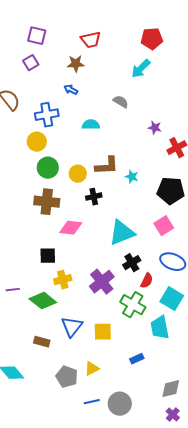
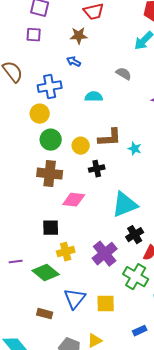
purple square: (31, 63) -> (34, 35), turned 35

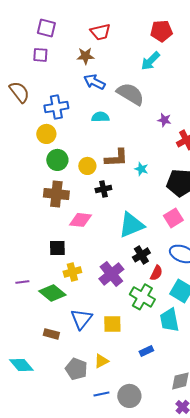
blue arrow: (74, 62) -> (94, 82), moved, size x1.5
gray semicircle: (124, 74) -> (130, 94), size x1.8

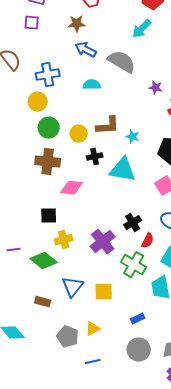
cyan triangle: (131, 225) -> (123, 170), moved, turned 32
gray circle: (129, 396) -> (139, 350), moved

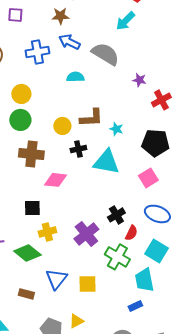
blue cross: (48, 75) -> (37, 52), moved
green circle: (49, 128) -> (20, 120), moved
blue rectangle: (138, 319) -> (135, 306), moved

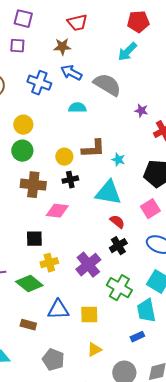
blue cross: (37, 52) -> (39, 83), turned 30
black cross: (78, 149) -> (70, 180), moved
red semicircle: (131, 233) -> (117, 222), moved, turned -77
blue triangle: (56, 279) -> (58, 310), turned 50
yellow triangle: (76, 321) -> (94, 350), moved

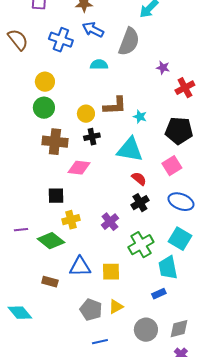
gray semicircle: (107, 85) -> (129, 42), turned 80
purple cross: (88, 265) -> (110, 222), size x0.7
green cross: (119, 288) -> (141, 245), turned 30
gray pentagon: (53, 360) -> (91, 310), moved

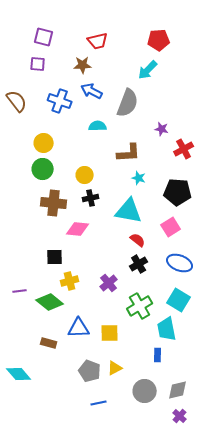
brown L-shape: (115, 106) -> (129, 153), moved
blue rectangle: (159, 294) -> (158, 355), turned -64

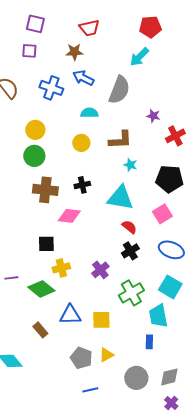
yellow circle: (85, 175) -> (81, 143), moved
brown rectangle: (49, 343) -> (40, 330), turned 35

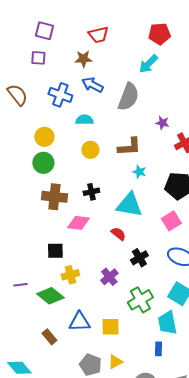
cyan semicircle: (89, 113) -> (84, 120), moved
red semicircle: (129, 227) -> (118, 234), moved

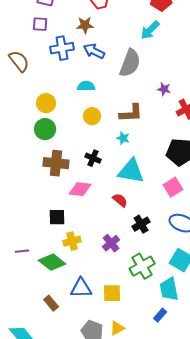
blue cross: (60, 95) -> (62, 48), moved, turned -30
cyan star: (139, 172) -> (123, 138), moved
black cross: (91, 192) -> (93, 158), turned 35
blue rectangle: (158, 349) -> (160, 315), turned 40

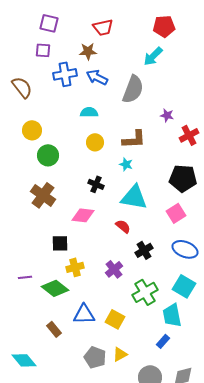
yellow circle: (46, 103) -> (32, 130), moved
brown cross: (56, 163) -> (43, 195), moved, turned 30
yellow square: (112, 293) -> (115, 319), turned 30

